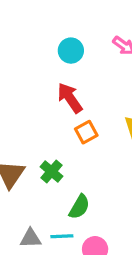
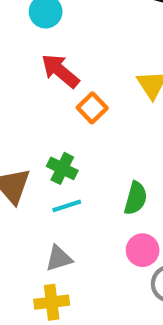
green semicircle: (79, 207) -> (136, 198), moved
cyan line: (62, 236) -> (67, 206), moved

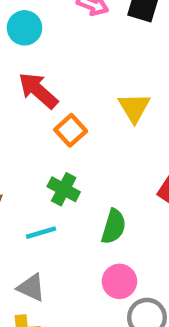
green cross: (62, 168) -> (64, 189), moved
gray triangle: (59, 258) -> (31, 288), turned 40

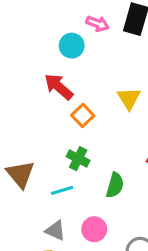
cyan circle: (25, 28) -> (72, 46), moved
pink circle: (119, 281) -> (94, 229), moved

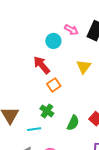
yellow triangle: (129, 98) -> (84, 67), moved
green semicircle: (115, 185) -> (73, 123), moved

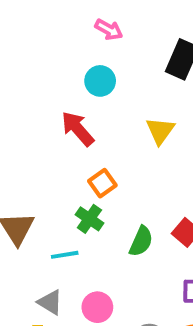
pink arrow: (71, 30) -> (109, 30), moved
orange square: (54, 85) -> (102, 183), moved

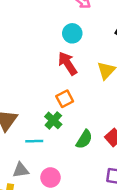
red arrow: (78, 129) -> (68, 63), moved
gray triangle: (50, 302) -> (21, 170), turned -48

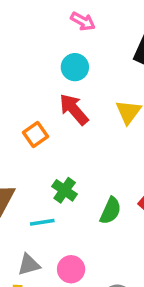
orange square: (65, 99) -> (36, 135), moved

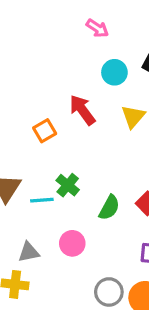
cyan circle: (75, 67) -> (114, 72), moved
cyan line: (42, 222) -> (42, 200), moved
pink circle: (71, 269) -> (72, 243), moved

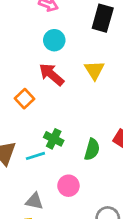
cyan circle: (114, 72) -> (54, 40), moved
gray triangle: (29, 252) -> (34, 201), turned 36

